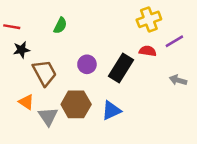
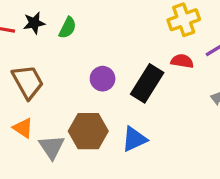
black star: (21, 50) -> (34, 23), moved
brown trapezoid: (44, 73) -> (28, 82), moved

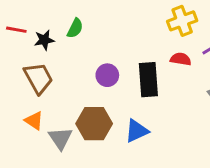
black star: (34, 23) -> (44, 40), moved
black rectangle: (147, 83) -> (148, 80), turned -36

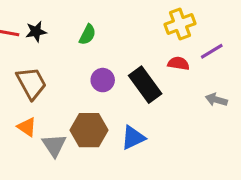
green semicircle: (75, 28) -> (88, 35), moved
black star: (44, 40) -> (36, 32), moved
black rectangle: (148, 80) -> (145, 85), turned -32

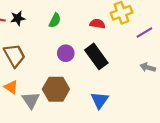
red semicircle: (178, 63) -> (97, 24), moved
blue triangle: (133, 138) -> (100, 100), moved, turned -30

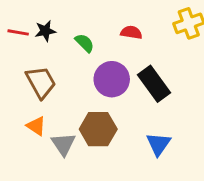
green semicircle: (55, 20) -> (85, 43), moved, turned -72
red semicircle: (97, 24) -> (131, 32), moved
purple circle: (66, 53) -> (112, 79), size x1.5

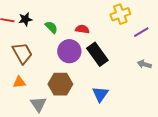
red semicircle: (131, 32) -> (82, 29), moved
orange triangle: (36, 126) -> (19, 82), turned -40
gray triangle: (63, 144) -> (38, 104), moved

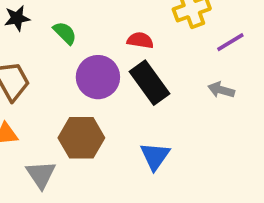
red semicircle: (82, 29) -> (140, 40), moved
gray arrow: (144, 64) -> (221, 90), moved

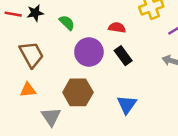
black rectangle: (149, 83) -> (123, 56), size x0.7

